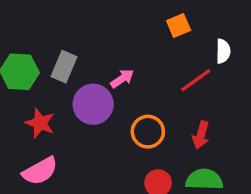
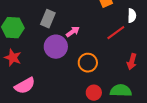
gray rectangle: (64, 67) -> (48, 19), moved
red star: (40, 123) -> (13, 58), moved
red arrow: (201, 135) -> (132, 62), moved

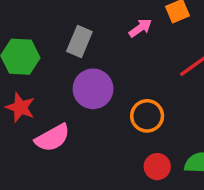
pink arrow: (73, 32) -> (140, 28), moved
pink semicircle: (25, 86) -> (52, 138), moved

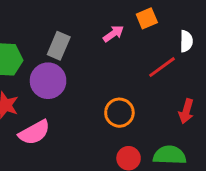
purple circle: (93, 89) -> (48, 81), moved

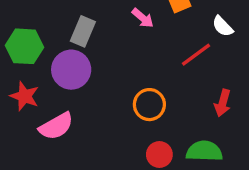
pink arrow: (113, 34) -> (143, 18), turned 75
white semicircle: (186, 41) -> (223, 26), turned 135

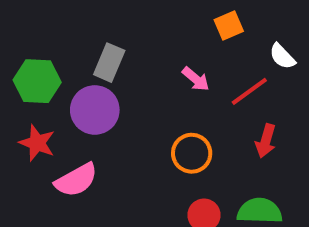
pink arrow: (143, 18) -> (196, 79), moved
red arrow: (223, 103) -> (266, 141), moved

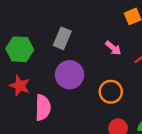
purple circle: (95, 110) -> (70, 75), moved
pink semicircle: (76, 180) -> (43, 107), turned -60

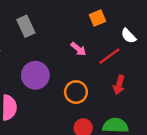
gray rectangle: (62, 38) -> (26, 26), moved, turned -48

